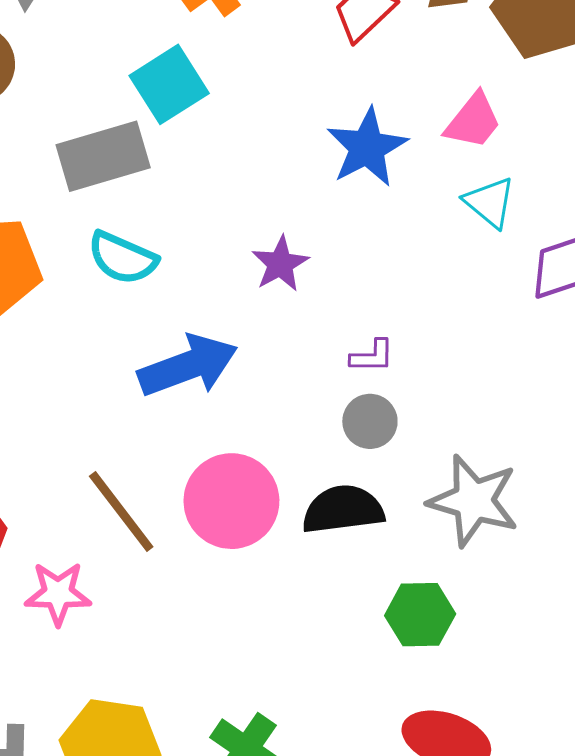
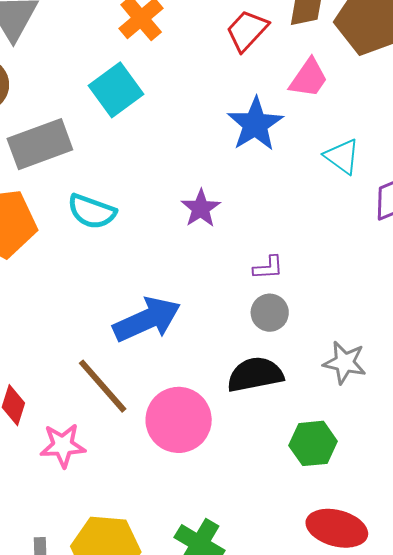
pink trapezoid: (473, 121) -> (309, 78), moved
gray rectangle: (103, 156) -> (40, 144), moved
blue arrow: (188, 366) -> (147, 320), moved
pink circle: (231, 501) -> (179, 420), moved
gray star: (473, 501) -> (345, 363), size x0.7

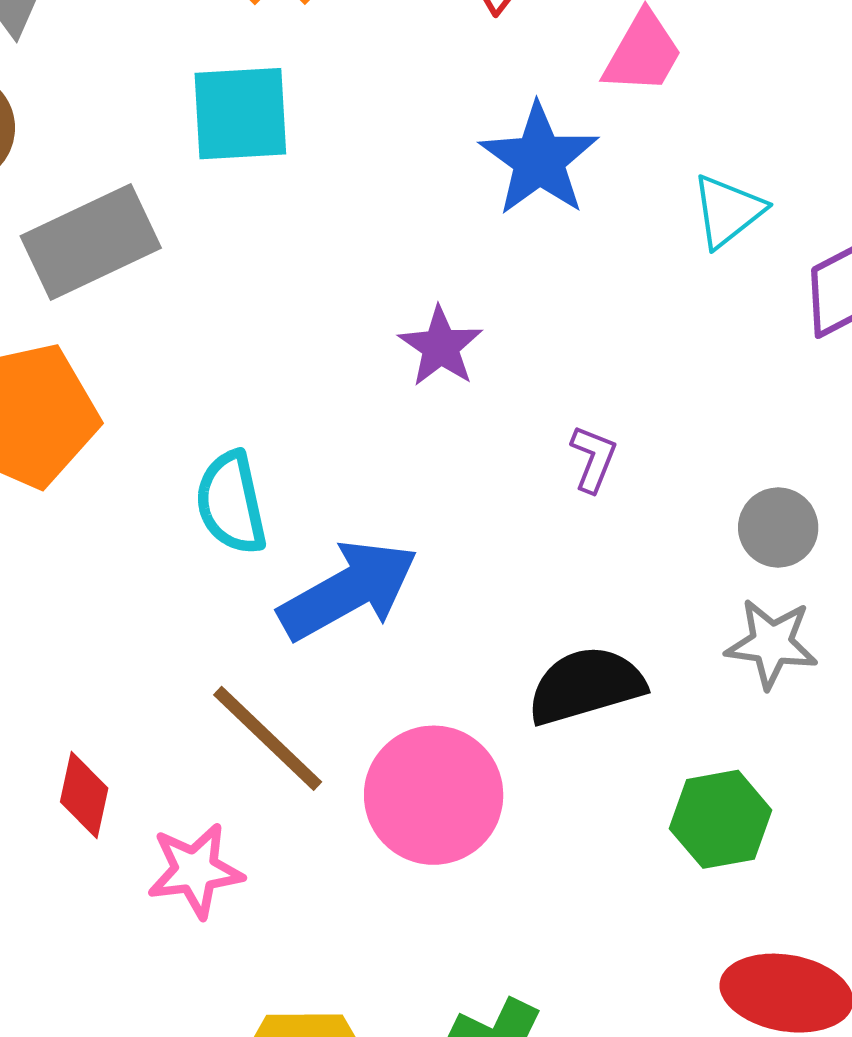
cyan square: (116, 90) -> (240, 114), turned 38
cyan triangle: (342, 156) -> (728, 211), turned 51
cyan semicircle: (92, 211) -> (231, 503), moved, turned 63
purple L-shape: (268, 268) -> (593, 459), turned -60
gray circle: (270, 313) -> (778, 528), moved

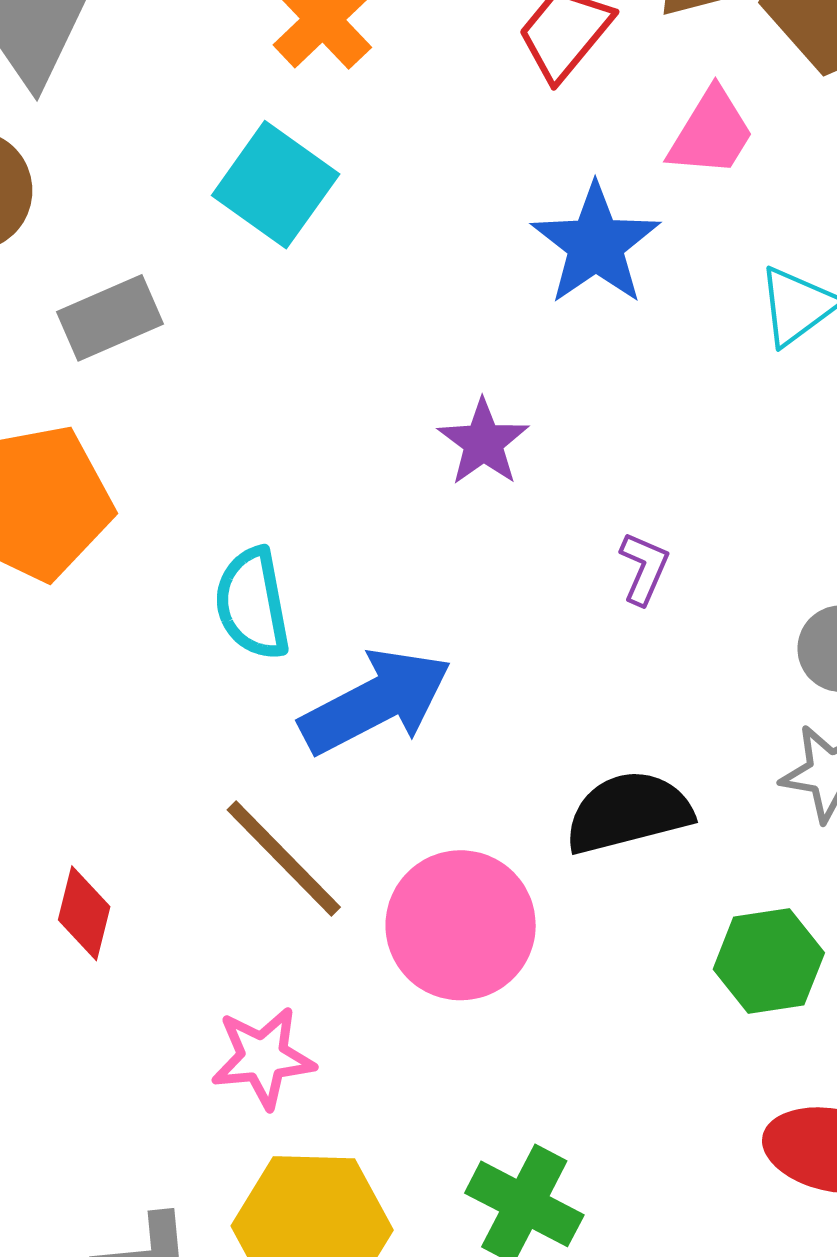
cyan square: (240, 114) -> (276, 185), turned 37
gray rectangle: (91, 242) -> (110, 318), size x0.7
pink star: (195, 870) -> (263, 1058), moved

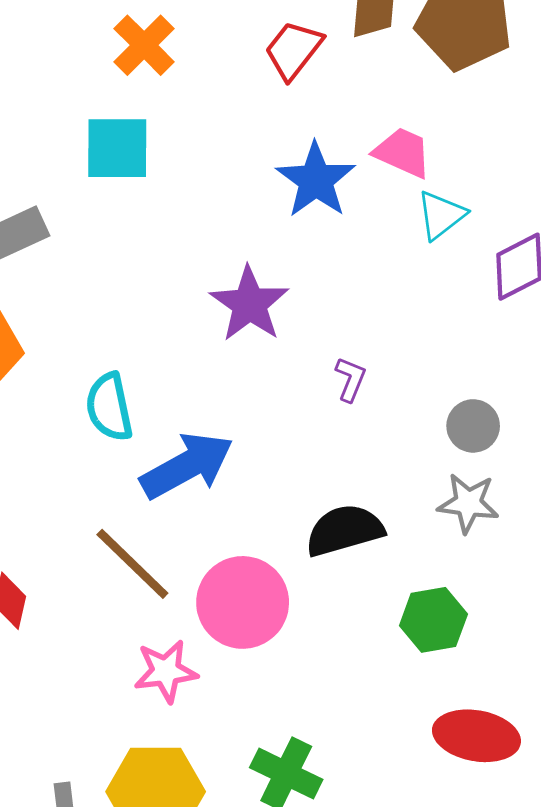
pink trapezoid: (711, 133) -> (403, 152), moved, turned -96
cyan square: (276, 185) -> (117, 148), turned -34
purple star: (483, 442) -> (249, 304), size x1.4
pink star: (263, 1058) -> (166, 671), moved

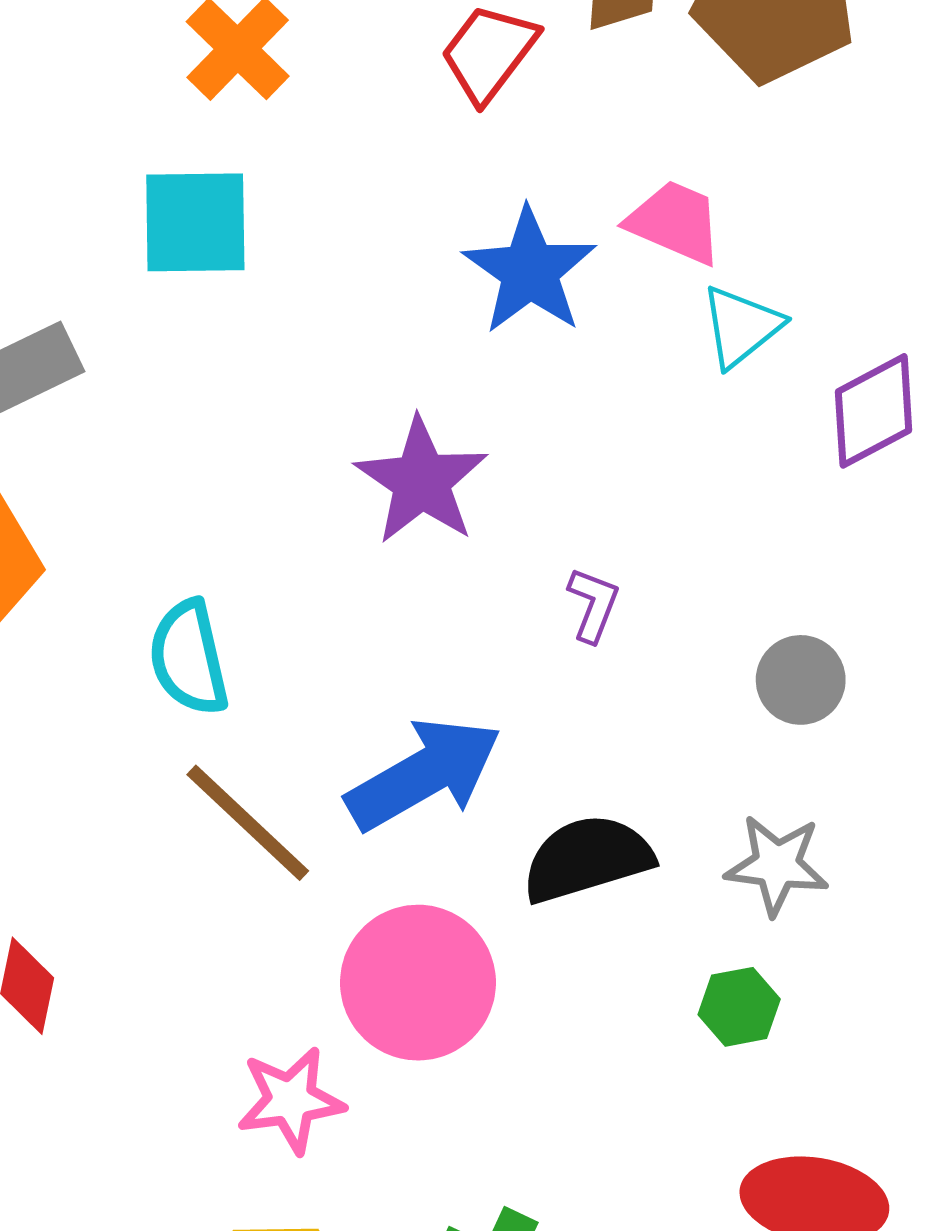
blue arrow: (187, 466) -> (424, 774), moved
gray star: (468, 503) -> (777, 865), moved
brown line: (132, 564) -> (248, 823), moved
green hexagon: (433, 620) -> (739, 1007), size x0.7

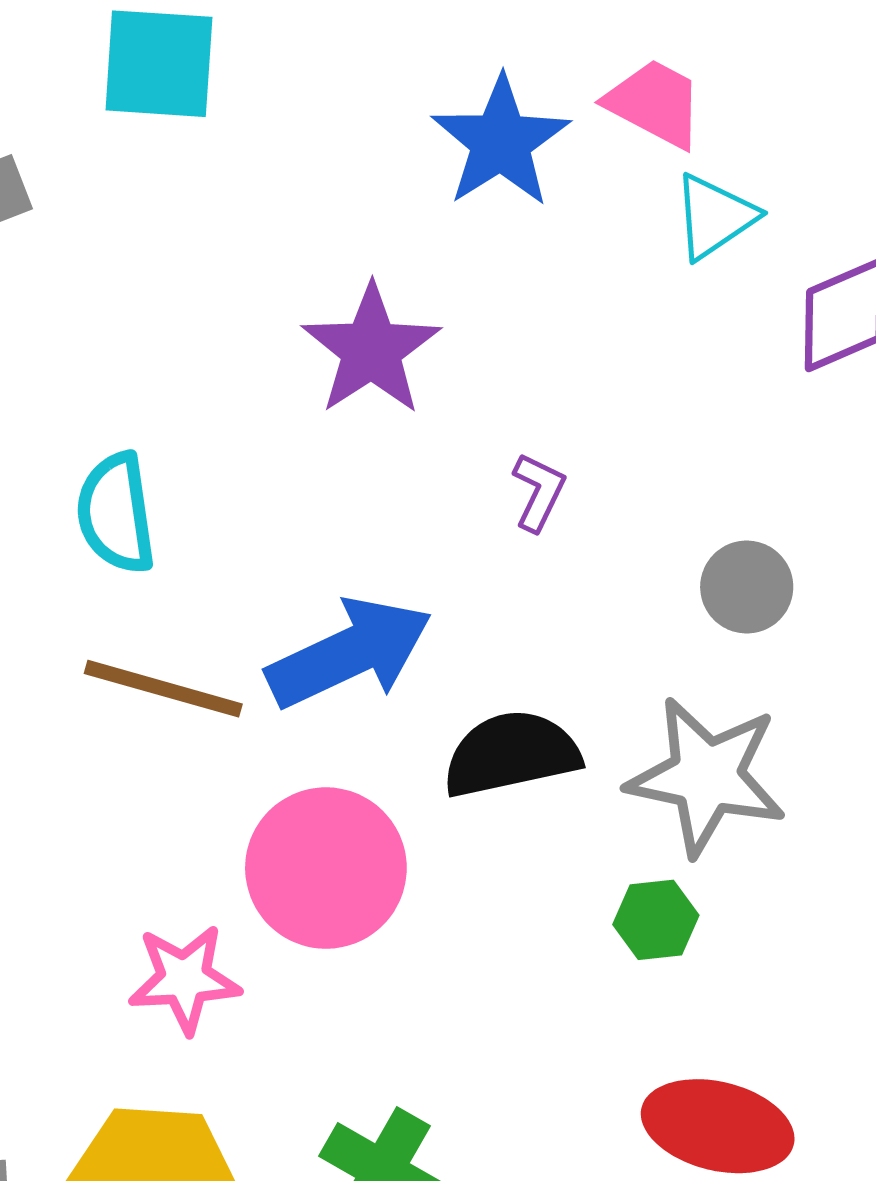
brown line: (248, 823) -> (163, 689), turned -32
gray star: (777, 865) -> (707, 776), size x1.5

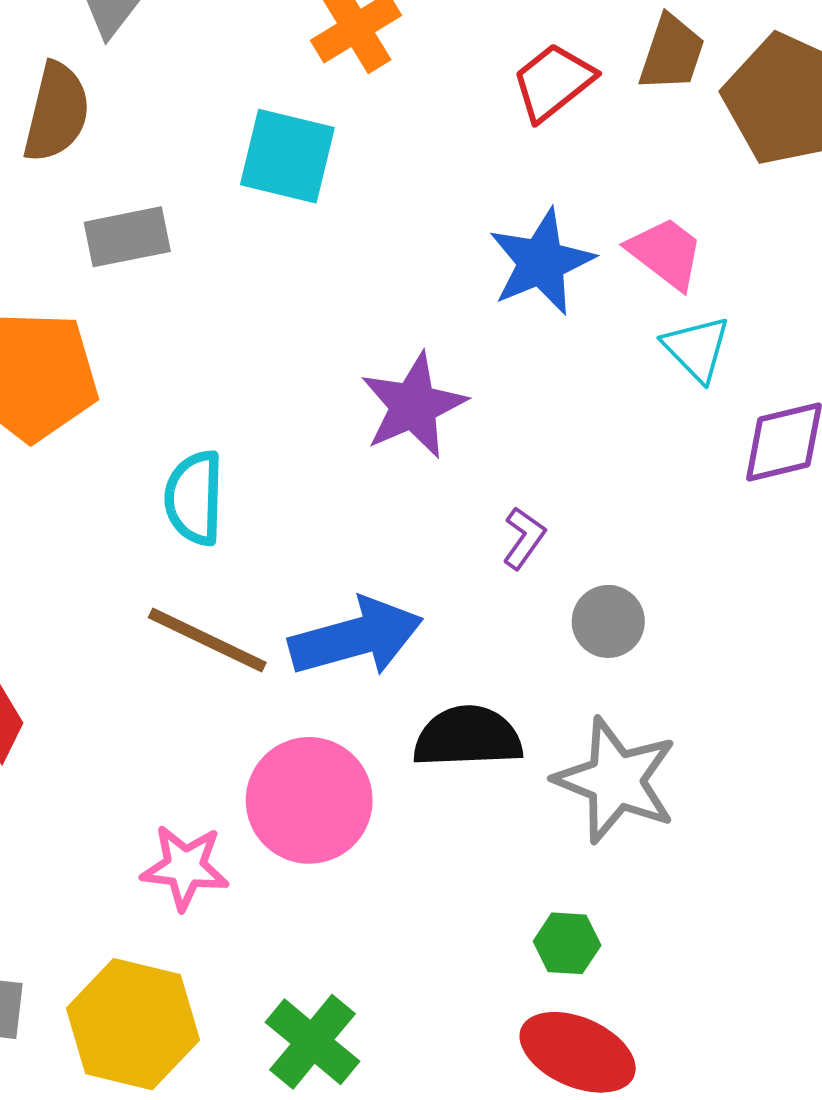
cyan triangle: (715, 217) -> (697, 349), turned -50
gray circle: (747, 587) -> (608, 621), moved
green hexagon: (656, 920) -> (567, 943), moved

